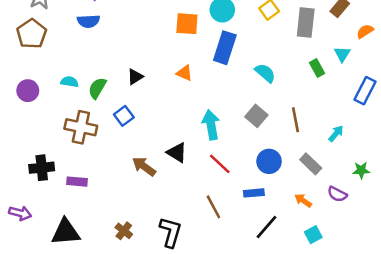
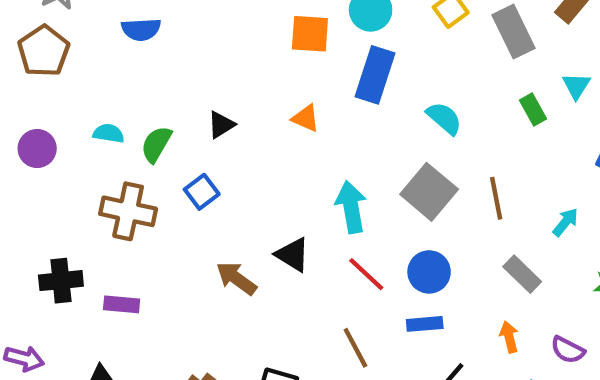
gray rectangle: (306, 22) -> (514, 32), turned -32
gray square: (256, 116) -> (429, 192), size x1.4
blue circle: (269, 161) -> (429, 272), moved
purple semicircle: (337, 194) -> (568, 350), moved
orange arrow: (303, 201) -> (509, 337), turned 42

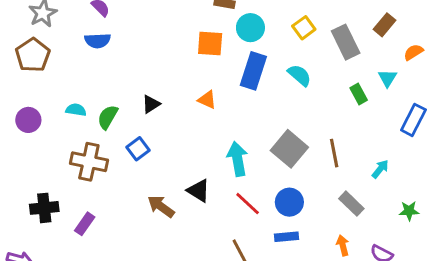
cyan semicircle: (444, 118) -> (299, 75), moved
purple rectangle: (122, 304) -> (85, 224), turned -60

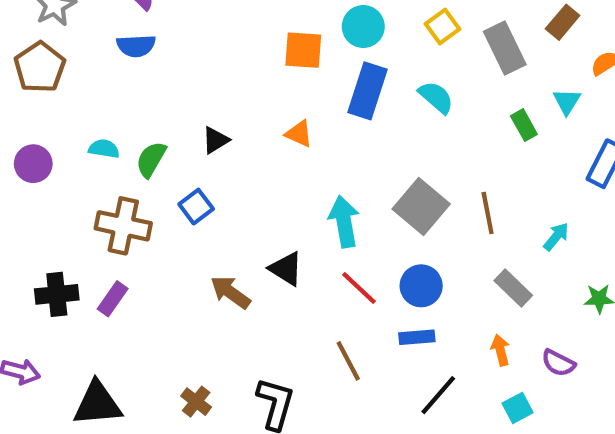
purple rectangle: (85, 224) -> (113, 299), moved

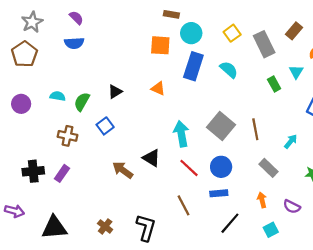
brown cross: (123, 226) -> (68, 136), size x0.7

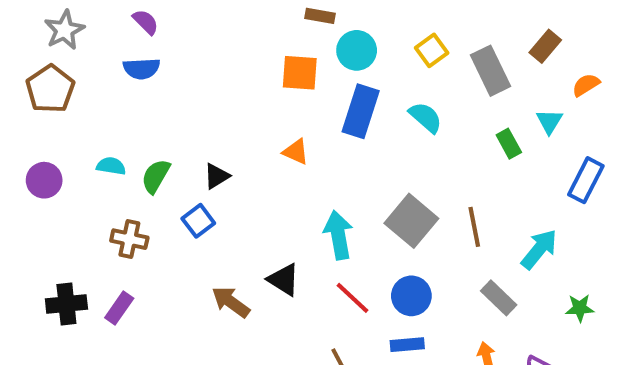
black triangle: (115, 92) -> (217, 176), moved
cyan arrow: (291, 141) -> (539, 249), size x1.5

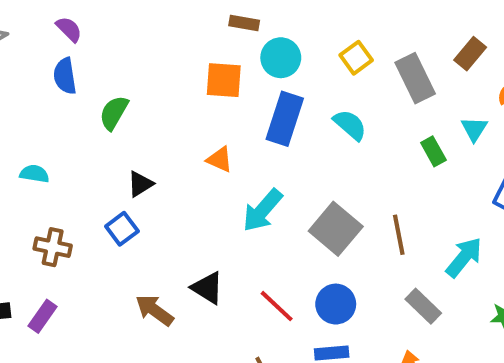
blue semicircle: (142, 69) -> (65, 76), turned 84
green semicircle: (156, 176) -> (114, 113), moved
cyan arrow: (338, 235) -> (262, 210), moved, turned -129

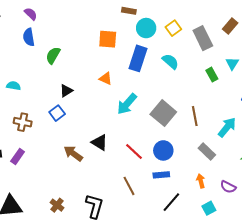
brown rectangle: (244, 23) -> (129, 11), moved
cyan circle: (281, 58) -> (146, 28), moved

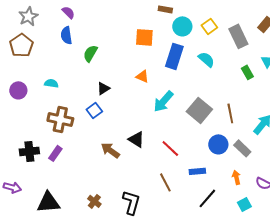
brown cross: (23, 122) -> (60, 119), size x1.4
blue circle: (163, 150) -> (218, 144), moved

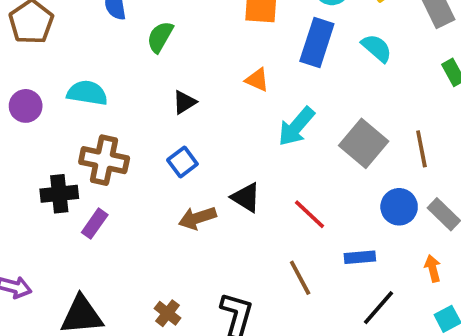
cyan semicircle: (51, 83) -> (87, 93), size x1.5
blue square: (94, 110) -> (182, 162), moved
brown arrow: (110, 150) -> (197, 218), turned -54
black cross: (29, 151) -> (59, 194), moved

